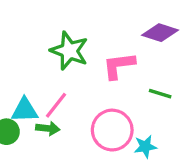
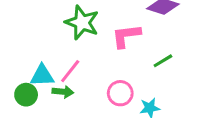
green line: (160, 94) -> (163, 61), turned -48
pink circle: (112, 130) -> (120, 93), size x0.7

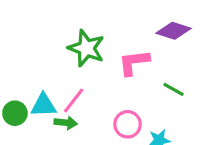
green line: (163, 61) -> (174, 89), turned 60
green circle: (26, 95) -> (15, 113), moved

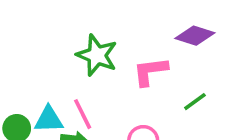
green line: (174, 89) -> (195, 102), turned -65
pink line: (74, 101) -> (83, 114), turned -64

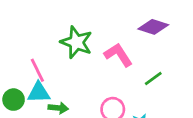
pink L-shape: (150, 71) -> (118, 55), turned 64
pink line: (83, 114) -> (37, 70), moved

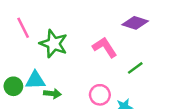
green star: (76, 42) -> (54, 44), moved
pink line: (37, 70) -> (23, 28), moved

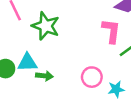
pink L-shape: (105, 47) -> (111, 31), moved, turned 40

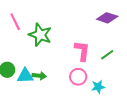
pink L-shape: (111, 31) -> (82, 51), moved
cyan triangle: (27, 62) -> (25, 76), moved

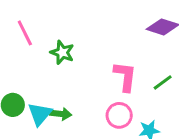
green star: (40, 35) -> (62, 52), size x0.7
cyan triangle: (25, 76) -> (40, 114), turned -48

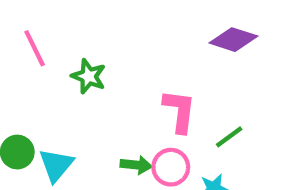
green line: (163, 82) -> (229, 137), moved
green arrow: (61, 114) -> (136, 165), moved

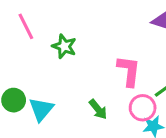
green arrow: (136, 165) -> (98, 109), turned 45
pink circle: (171, 167) -> (143, 108), moved

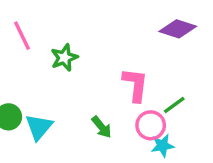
green star: (64, 46) -> (64, 58), turned 30

